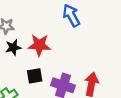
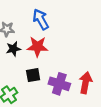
blue arrow: (71, 15) -> (41, 19), moved

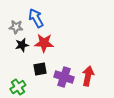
blue arrow: (41, 19) -> (36, 18), moved

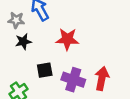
red star: (44, 43) -> (67, 39), moved

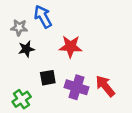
red arrow: (102, 78) -> (105, 86), turned -50

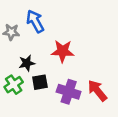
black star: (26, 49) -> (27, 63), moved
green cross: (22, 99) -> (14, 85), moved

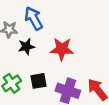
black star: (27, 63) -> (26, 47), moved

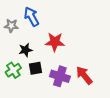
black star: (26, 47) -> (25, 50), moved

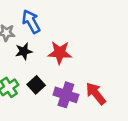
black star: (25, 50) -> (24, 51), moved
black square: (36, 68) -> (36, 85), turned -32

